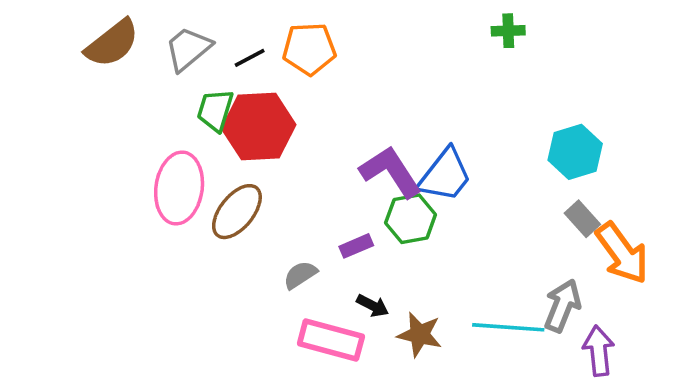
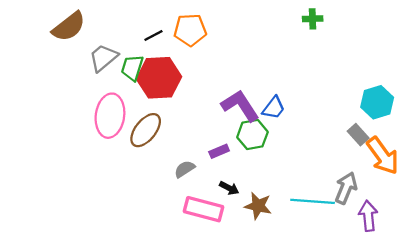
gray trapezoid: (188, 49) -> (103, 58), moved
cyan hexagon: (575, 152) -> (377, 102), moved
blue trapezoid: (445, 175) -> (274, 108), size x0.7

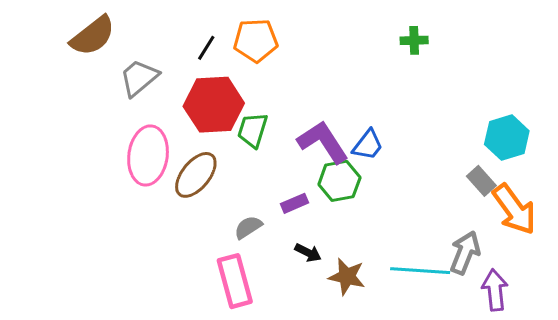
green cross: (313, 19) -> (414, 40), moved
black line: (153, 35) -> (206, 48), turned -30
green trapezoid: (132, 68) -> (253, 130), moved
pink rectangle: (203, 209) -> (235, 281), moved, turned 60

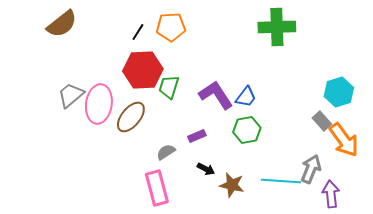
green cross: (414, 40) -> (277, 27), size x2.0
gray trapezoid: (139, 78) -> (71, 95), moved
green hexagon: (339, 181) -> (247, 130), moved

